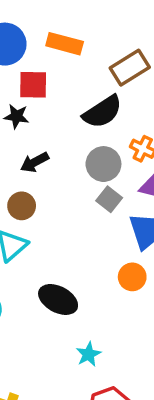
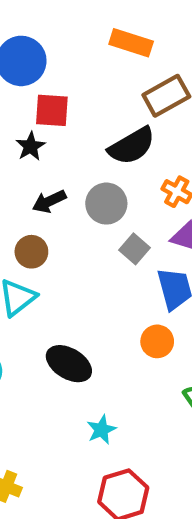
orange rectangle: (65, 44) -> (131, 43), moved
black star: (16, 116) -> (31, 146), turned 30
gray circle: (103, 164) -> (106, 204), moved

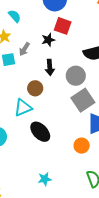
black arrow: (49, 201) -> (50, 67), turned -84
gray square: (134, 249) -> (83, 100), size x1.6
black ellipse: (69, 364) -> (40, 132), moved

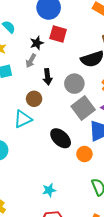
black star: (48, 40) -> (37, 43), moved
gray arrow: (24, 49) -> (31, 61), moved
black ellipse: (40, 132) -> (61, 138), moved

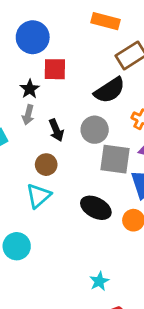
gray square: (83, 108) -> (115, 159), turned -30

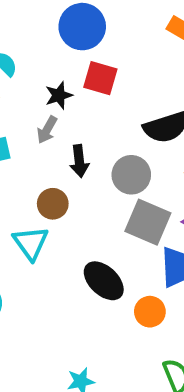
cyan triangle: (38, 196) -> (31, 243), turned -40

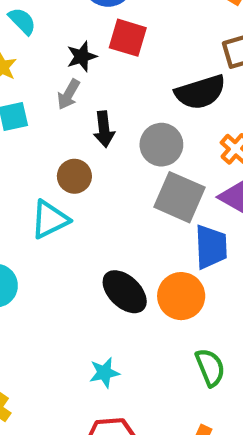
cyan triangle: (31, 243) -> (50, 219), turned 39
black ellipse: (104, 281) -> (125, 292), moved
orange circle: (150, 312) -> (181, 296), size x1.4

